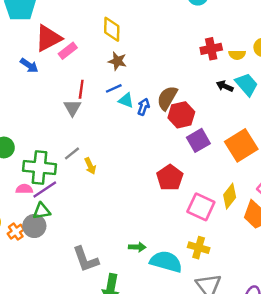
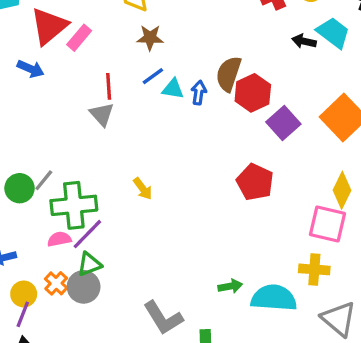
gray line: (72, 153) -> (44, 180), moved
pink square: (201, 207) -> (327, 224), moved
orange cross: (16, 232) -> (56, 283), moved

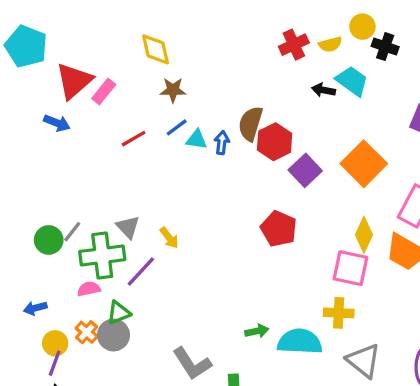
red line: (109, 86) -> (134, 139), turned 65
gray triangle: (102, 114) -> (128, 227), moved
purple line: (87, 234) -> (141, 272), moved

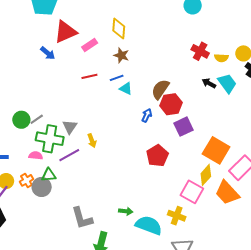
red cross: (294, 45) -> (200, 51), turned 36
pink rectangle: (104, 92) -> (90, 45), moved
blue arrow: (222, 143) -> (147, 115), moved
orange square: (364, 164) -> (216, 150), moved, turned -32

